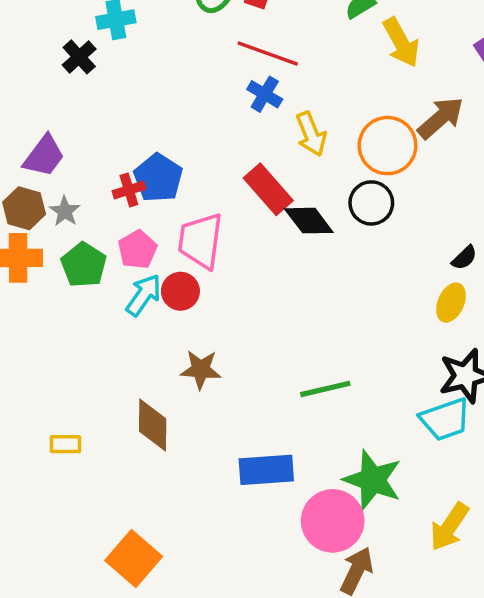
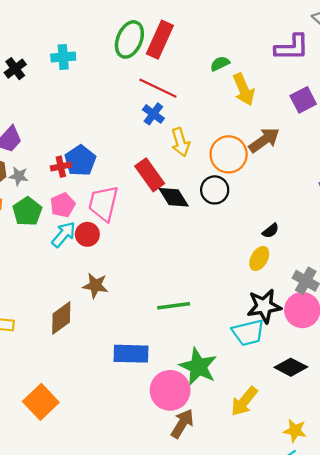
black cross: (79, 57) -> (15, 69), moved
gray star: (65, 211) -> (19, 176), turned -30
brown diamond: (153, 425) -> (61, 318), turned 48

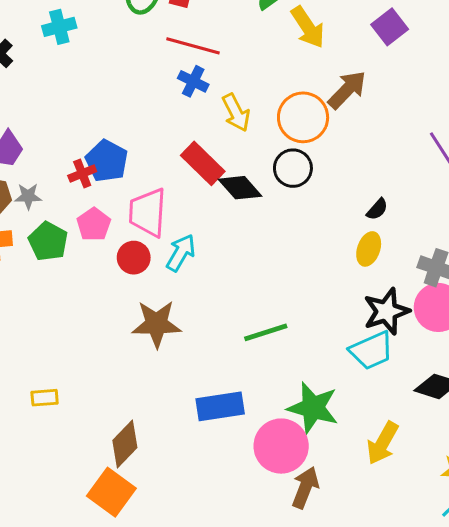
cyan arrow: (64, 234) -> (181, 253), moved
brown star: (95, 286) -> (157, 324), size x1.4
brown diamond: (61, 318) -> (125, 444), moved

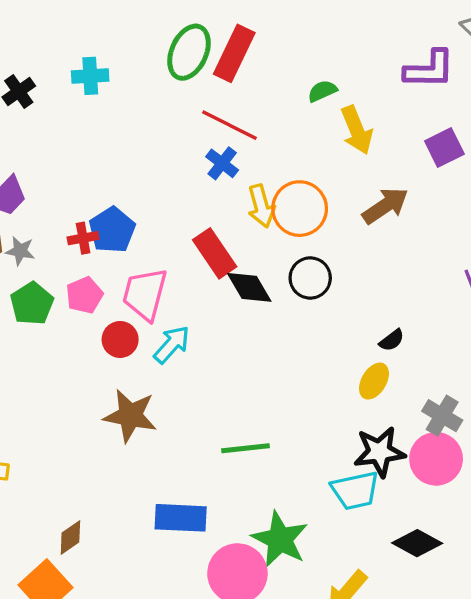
orange circle: (303, 117) -> (300, 209), moved
brown diamond: (125, 444) -> (70, 537), size x0.7

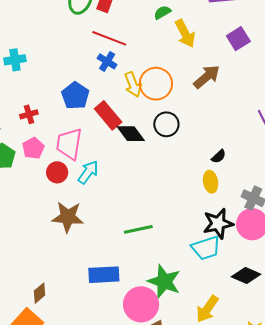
cyan cross: (90, 76) -> (15, 60), moved
blue pentagon: (112, 230) -> (75, 96), moved
yellow ellipse: (374, 381) -> (211, 182), turned -35

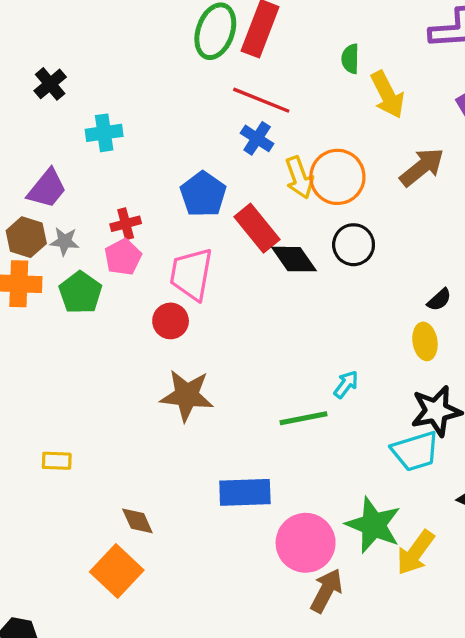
green semicircle: (162, 12) -> (350, 59), turned -60
pink pentagon: (33, 148) -> (123, 257), moved
cyan arrow: (88, 172) -> (346, 384), moved, size x0.7
green star: (164, 281) -> (373, 525), moved
brown diamond: (40, 293) -> (137, 521), turned -75

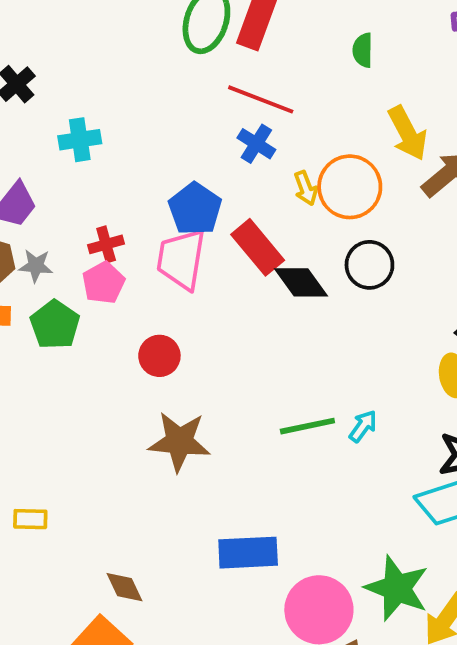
yellow arrow: (387, 95) -> (408, 133), moved
yellow arrow: (299, 178) -> (306, 188), size x0.7
pink trapezoid: (191, 274) -> (181, 259), moved
green line: (303, 418) -> (307, 426), moved

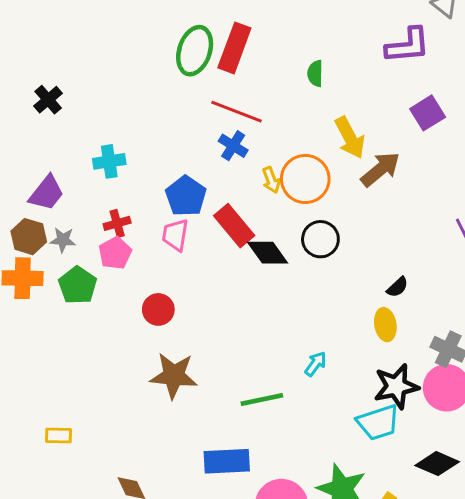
cyan cross: (80, 140) -> (109, 161), moved
pink trapezoid: (181, 259) -> (175, 235), size x0.7
green line: (307, 426) -> (262, 400), moved

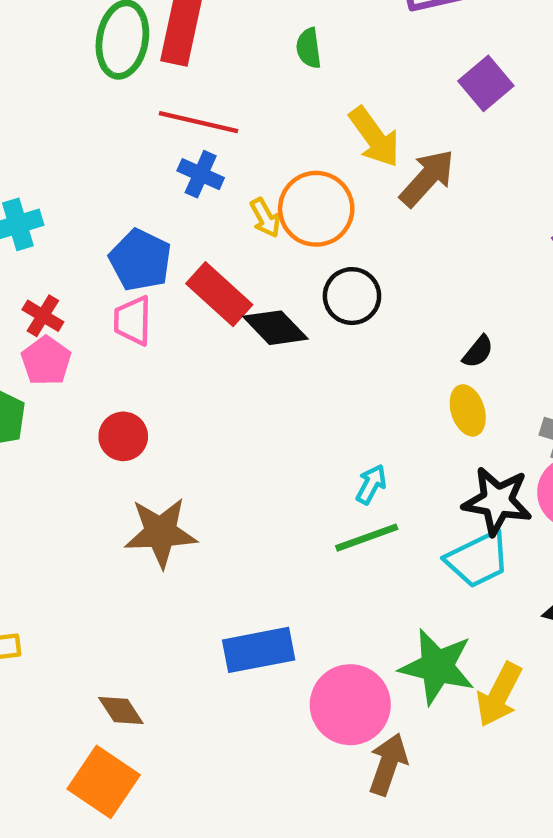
red cross: (117, 223) -> (43, 316), turned -35
black star: (396, 386) -> (497, 501), turned 30
green line: (262, 400) -> (367, 538), moved

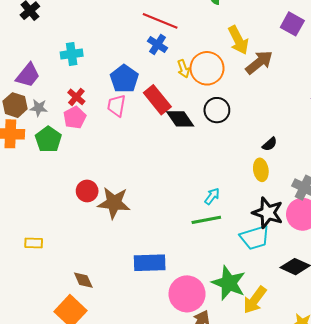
purple square: (486, 83) -> (292, 24), turned -30
red circle: (123, 436) -> (87, 191), moved

